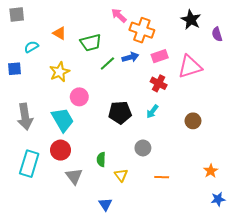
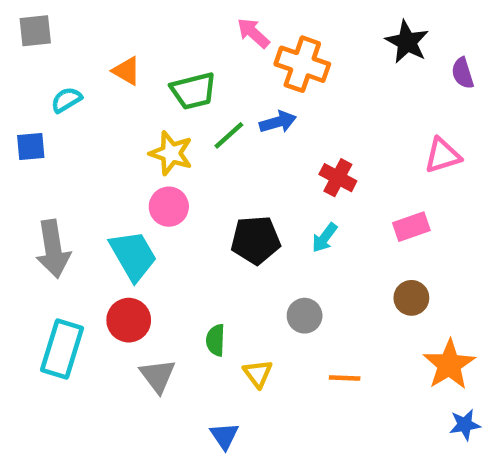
pink rectangle: (160, 56) -> (411, 227), moved
pink triangle: (190, 67) -> (443, 155), moved, size x0.7
yellow star: (59, 72) -> (171, 153), moved, turned -30
brown circle: (193, 121) -> (411, 298), moved
orange star: (211, 171) -> (449, 365), size x1.6

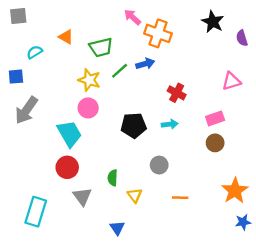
cyan arrow: (325, 238) -> (170, 124), turned -133
gray arrow: (53, 249) -> (26, 110), moved, turned 44
brown circle: (411, 298) -> (215, 143), moved
cyan rectangle: (62, 349) -> (36, 212), moved

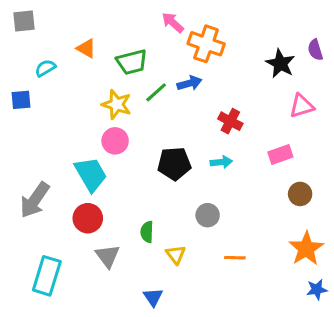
black star: (213, 22) -> (280, 64), moved
gray arrow: (26, 110) -> (35, 200), moved
brown circle: (215, 143) -> (300, 194), moved

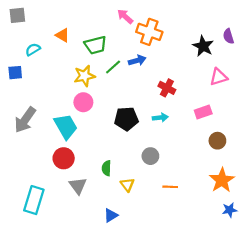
yellow star: (117, 104) -> (84, 76), turned -30
gray arrow: (35, 200) -> (25, 120), moved
blue triangle: (153, 297) -> (111, 215), turned 32

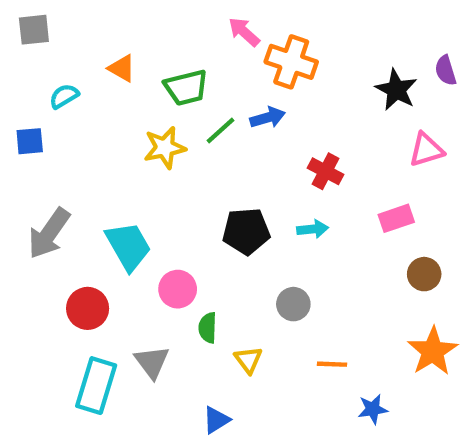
pink circle: (83, 102) -> (178, 289), moved
red circle: (64, 158) -> (88, 308), moved
cyan rectangle: (34, 200) -> (96, 386), moved
blue star: (230, 210) -> (373, 409), moved

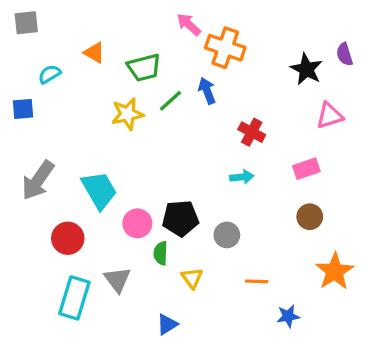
blue arrow: (268, 118) -> (207, 91), turned -95
black pentagon: (246, 231) -> (180, 218), moved
brown circle: (424, 274) -> (310, 217), moved

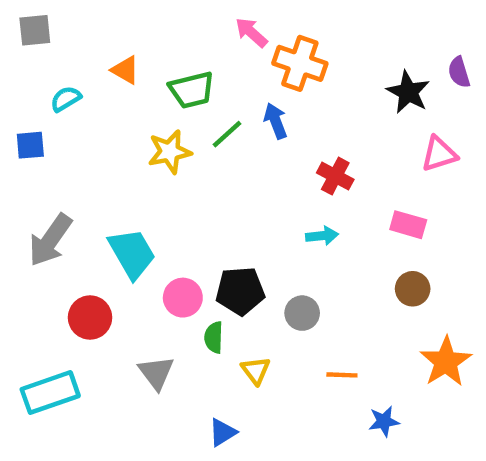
pink rectangle: (306, 169) -> (408, 225), turned 35
cyan rectangle: (74, 298) -> (50, 393), moved, turned 54

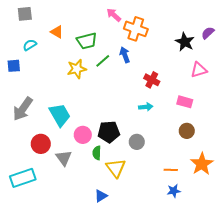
gray square: (35, 30) -> (25, 14), moved
purple semicircle: (459, 72) -> (208, 33), turned 64
yellow triangle: (256, 371) -> (116, 168), size x1.5
gray triangle: (156, 373) -> (64, 158), moved
orange line: (342, 375) -> (171, 170), moved

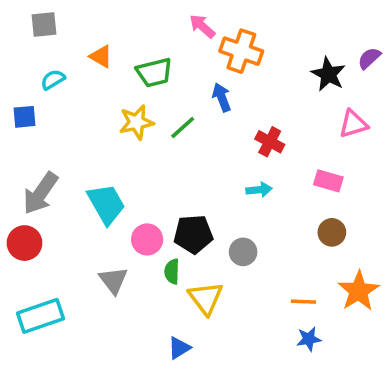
green line: (103, 61) -> (183, 128), moved
red circle: (41, 144) -> (25, 243), moved

